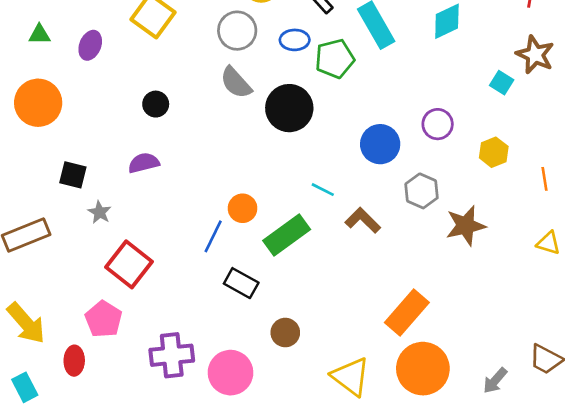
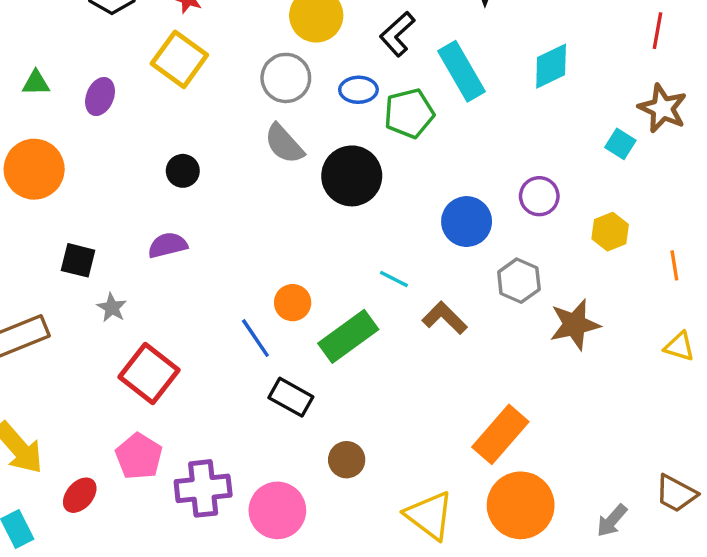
blue line: (213, 236) -> (255, 338), turned -60
pink pentagon: (104, 319) -> (139, 456), moved
red ellipse: (74, 361) -> (80, 495), turned 40

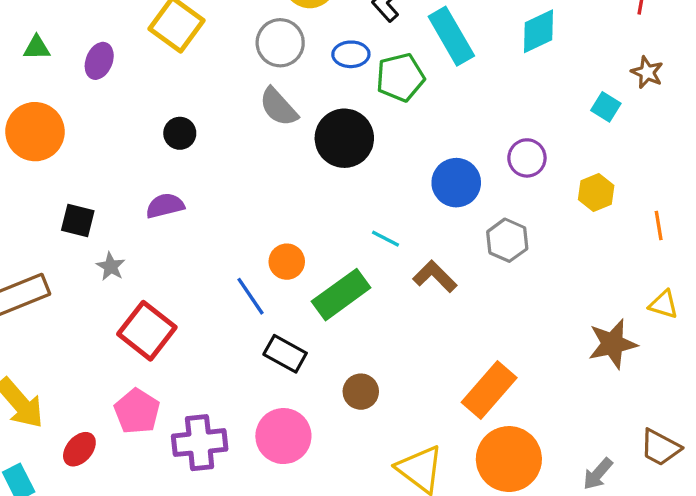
brown star: (663, 108) -> (647, 72), size x0.7
brown star: (575, 325) -> (613, 344), moved
brown circle: (347, 460) -> (361, 392), moved
pink circle: (277, 510) -> (283, 436), moved

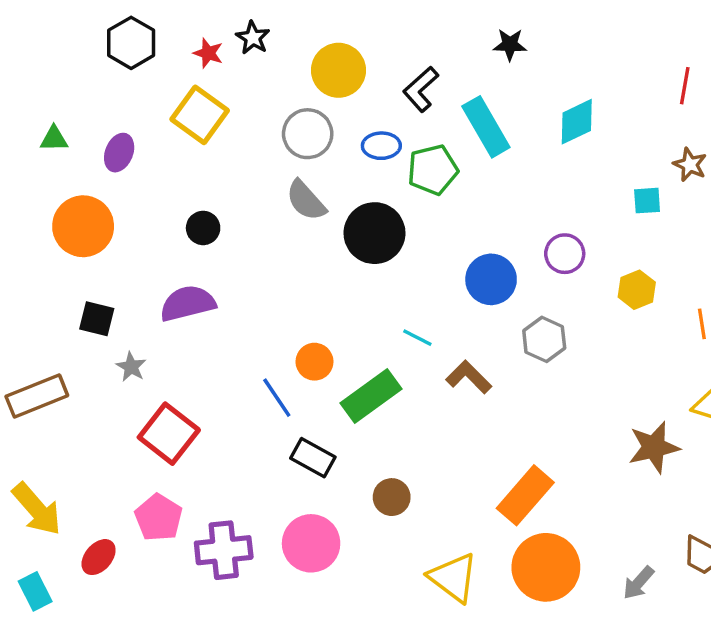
cyan square: (606, 107) -> (647, 201), turned -36
orange circle: (35, 132) -> (83, 226), moved
purple semicircle: (165, 206) -> (188, 303), size x1.4

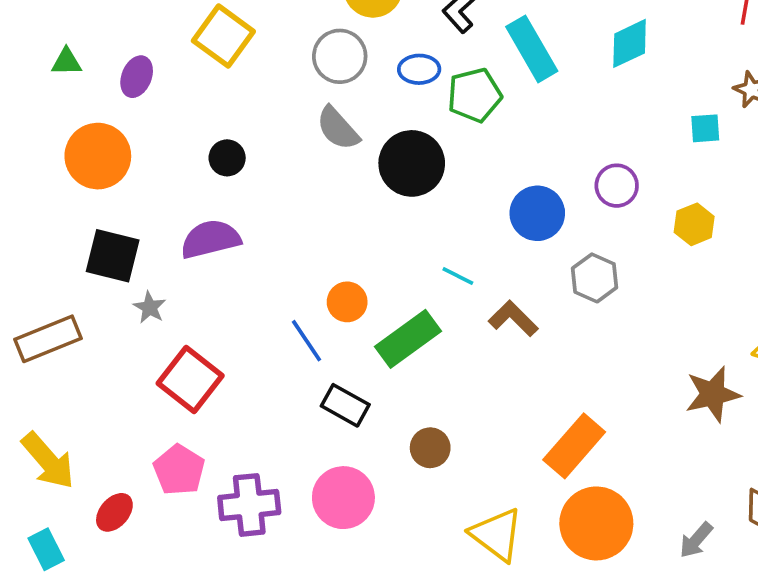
black square: (97, 319) -> (113, 256), size x1.4

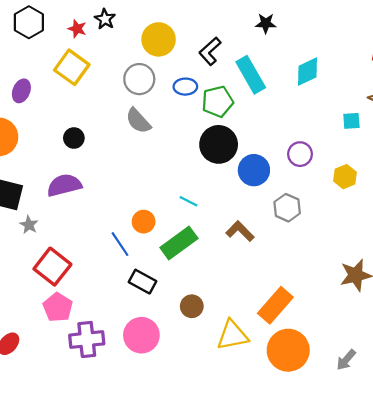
black circle: (412, 163) -> (219, 144), moved
cyan line: (458, 276) -> (189, 201), moved
pink pentagon: (179, 470) -> (58, 307), moved
yellow triangle: (497, 535) -> (232, 335), moved, turned -48

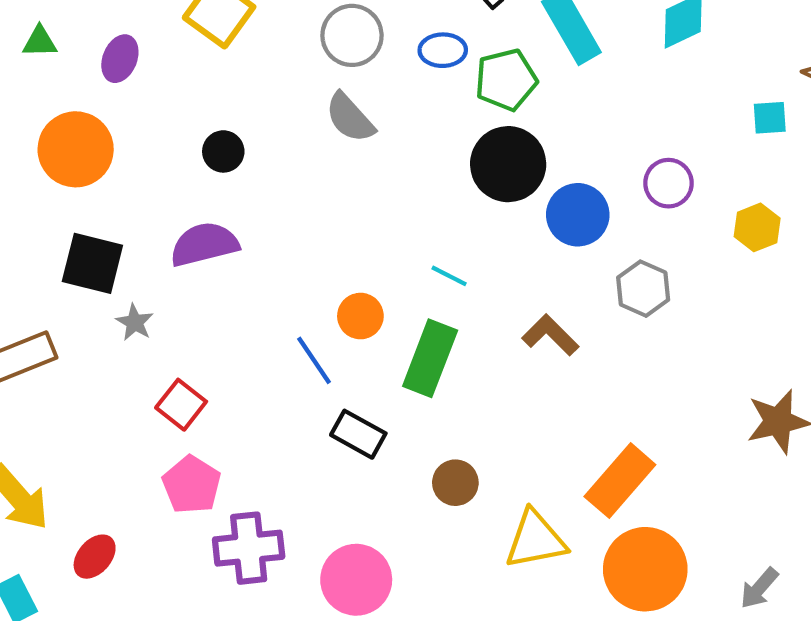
green rectangle: (179, 243) -> (430, 358), turned -33
red square: (52, 267) -> (181, 405), size x0.7
pink circle: (141, 335) -> (356, 580), moved

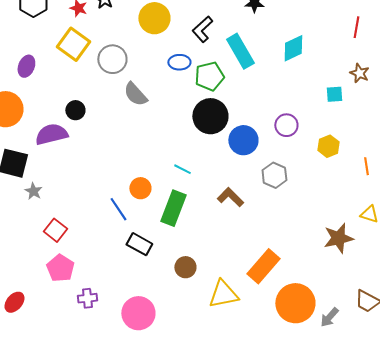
gray circle: (352, 35) -> (112, 59), moved
purple semicircle: (204, 244) -> (51, 134), moved
purple cross: (249, 548) -> (87, 298), size x0.6
orange circle: (645, 569) -> (295, 303), moved

